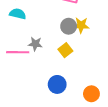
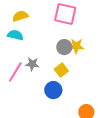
pink line: (18, 52) -> (15, 72), turned -60
blue circle: (57, 84) -> (53, 90), moved

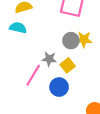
gray star: (32, 64) -> (49, 59), moved
pink line: (15, 72) -> (33, 75), moved

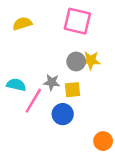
cyan semicircle: (18, 28) -> (16, 85), moved
yellow square: (68, 65) -> (72, 90), turned 32

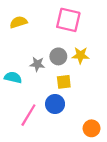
gray circle: (76, 62) -> (58, 56), moved
gray star: (52, 82) -> (37, 64), moved
pink line: (33, 101) -> (28, 115), moved

